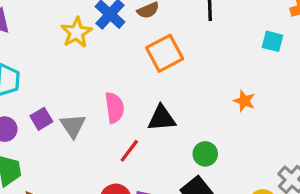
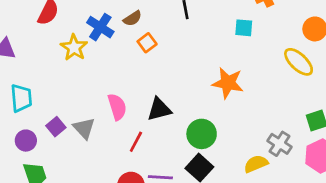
orange square: (165, 53) -> (147, 43), moved, size x0.6
orange star: (244, 101) -> (228, 83), size x1.6
green circle: (205, 154) -> (202, 134), size x1.4

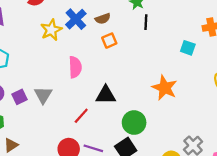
pink semicircle: (117, 107) -> (75, 67), moved
purple square: (56, 127) -> (20, 97), moved

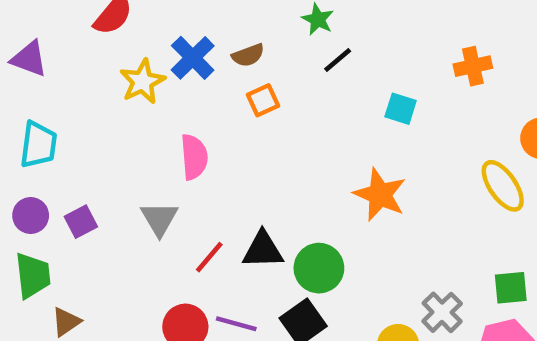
black line: (146, 22) -> (338, 60), turned 48
cyan square: (188, 48) -> (401, 109), moved
gray triangle: (43, 95) -> (159, 219), moved
black triangle: (106, 95) -> (263, 250), moved

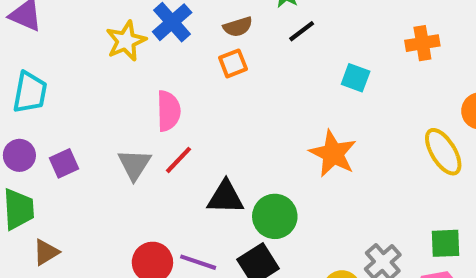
brown semicircle: (248, 55) -> (238, 27), moved
red line: (209, 257) -> (179, 160), moved

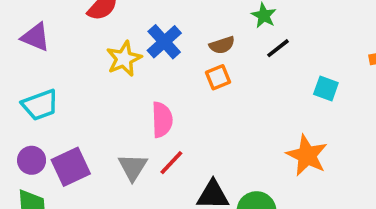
cyan trapezoid: (30, 92) -> (40, 105), turned 60
purple square: (64, 163) -> (71, 167), size x1.5

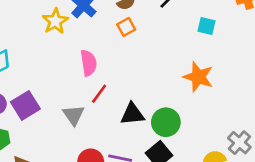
gray triangle: (133, 167) -> (74, 115), moved

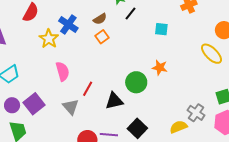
pink semicircle: (89, 63) -> (63, 71), moved
orange star: (198, 77) -> (160, 68), size x0.7
green circle: (166, 122) -> (136, 82), moved

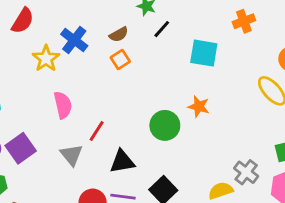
cyan square: (161, 29) -> (204, 53), size x1.5
black triangle: (114, 101) -> (122, 162), moved

